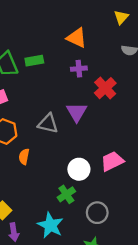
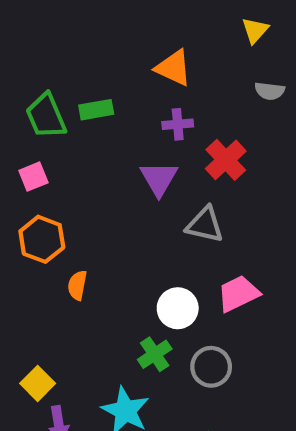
purple triangle: (77, 112) -> (159, 179), moved
gray triangle: (48, 123) -> (205, 225), moved
gray circle: (97, 213) -> (211, 367), moved

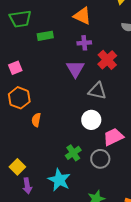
green trapezoid: (46, 116) -> (20, 19), moved, turned -75
pink trapezoid: (238, 294) -> (113, 137), moved
white circle: (178, 308) -> (91, 120), moved

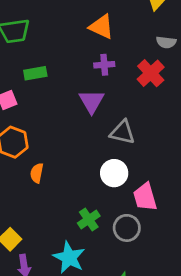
green rectangle: (45, 36) -> (35, 73), moved
red cross: (107, 60) -> (151, 73), moved
pink trapezoid: (113, 137) -> (145, 197), turned -80

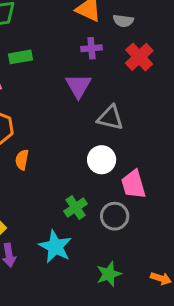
gray semicircle: (166, 42) -> (123, 21), moved

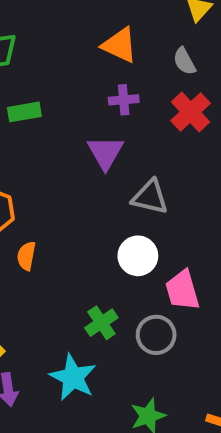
gray semicircle: (123, 21) -> (184, 61), moved, turned 54

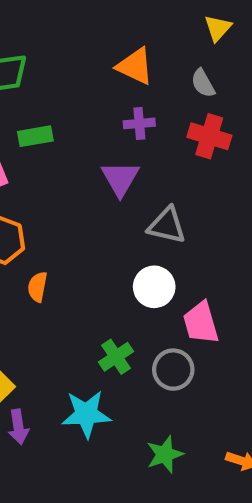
red cross: (191, 112) -> (209, 136), turned -30
cyan star: (73, 377) -> (86, 414), turned -30

